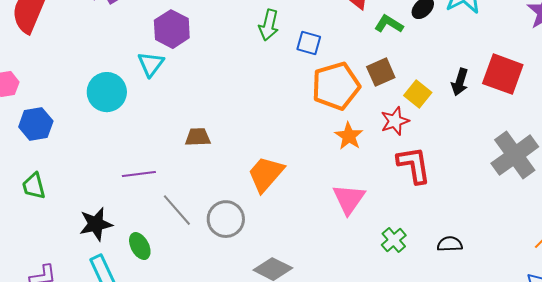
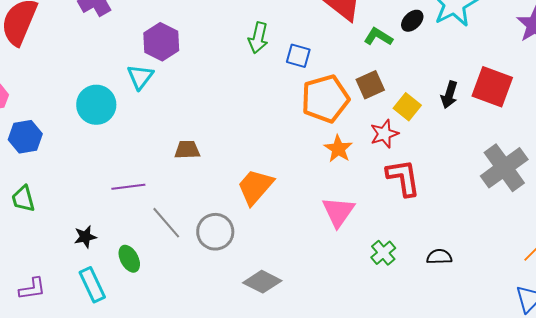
black star: (96, 224) -> (85, 237), size x0.7

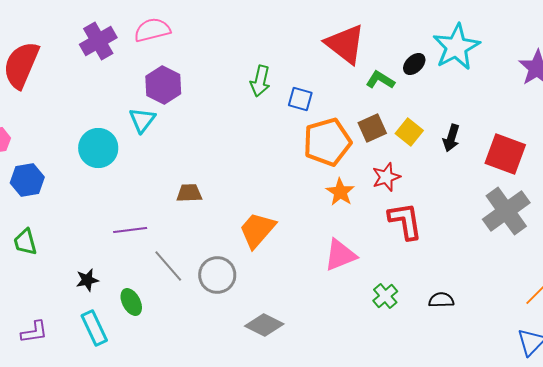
red square: (492, 87) -> (505, 154), moved
yellow square: (407, 107) -> (409, 132), moved
pink triangle: (338, 212) -> (340, 255), turned 33

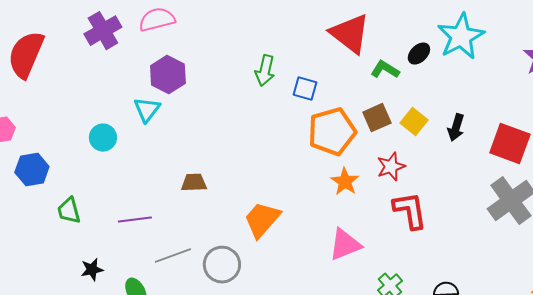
cyan circle: (98, 148) -> (103, 138), size x0.7
green trapezoid: (25, 242) -> (69, 211), moved
gray line: (168, 266) -> (173, 256), turned -69

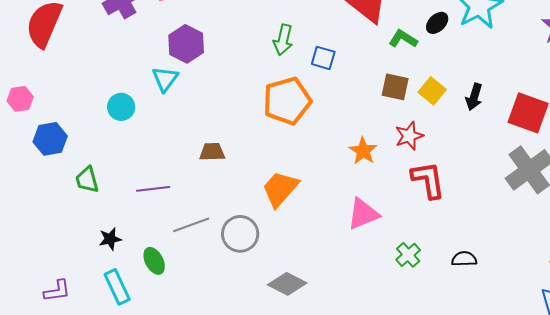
brown square: (377, 118) -> (395, 87), turned 36
orange pentagon: (332, 132) -> (287, 101), moved

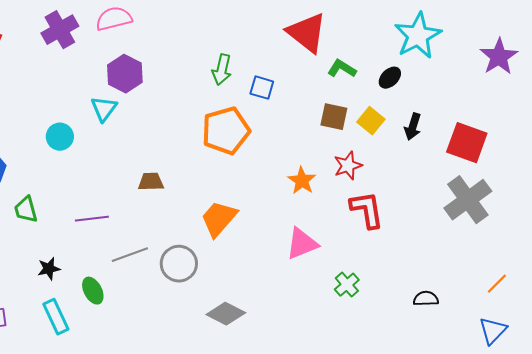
black ellipse: (437, 23) -> (390, 78), moved
black semicircle: (464, 259) -> (426, 299), moved

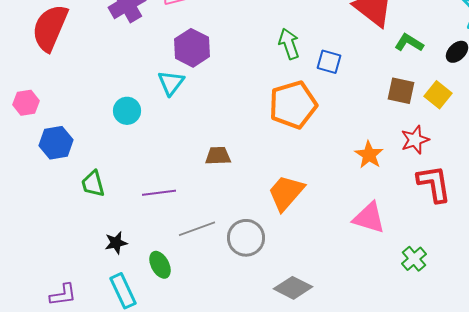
green arrow: (222, 70) -> (289, 44), turned 148
pink triangle: (302, 244) -> (369, 218), turned 39

